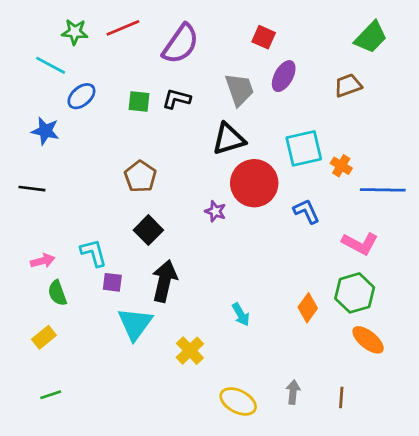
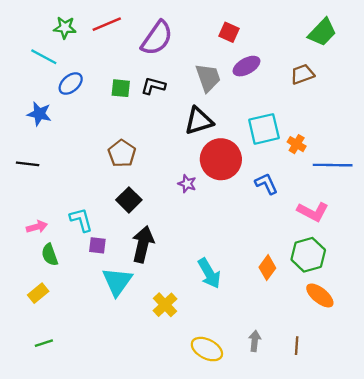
purple ellipse: (284, 76) -> (246, 66), turned 32
cyan arrow: (241, 314) -> (209, 273), size x1.5

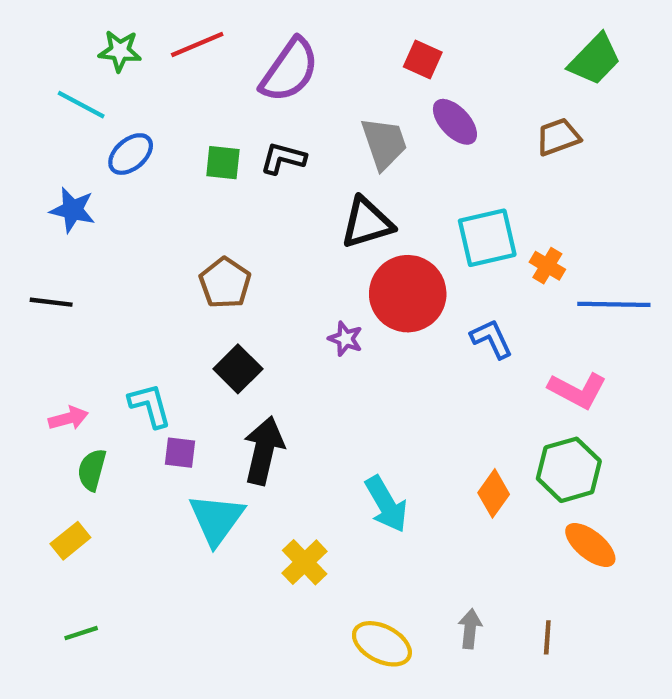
purple ellipse: (246, 66) -> (455, 122), turned 76
green semicircle: (50, 255) -> (92, 470), turned 35

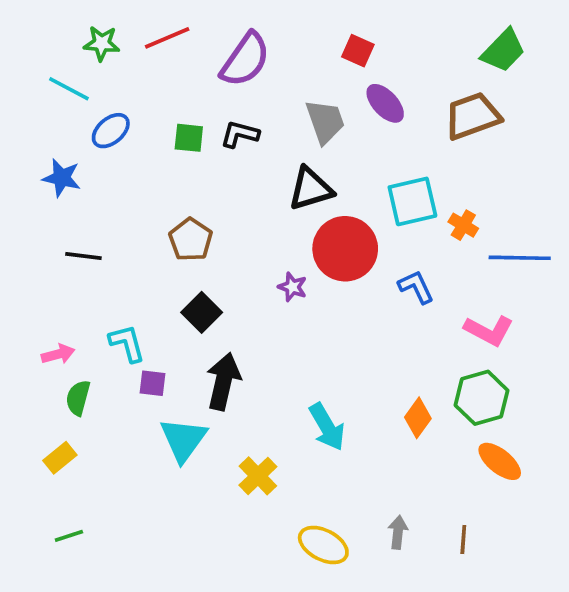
brown trapezoid: (558, 137) -> (472, 116), size x1.5
black line: (51, 302) -> (83, 256), moved

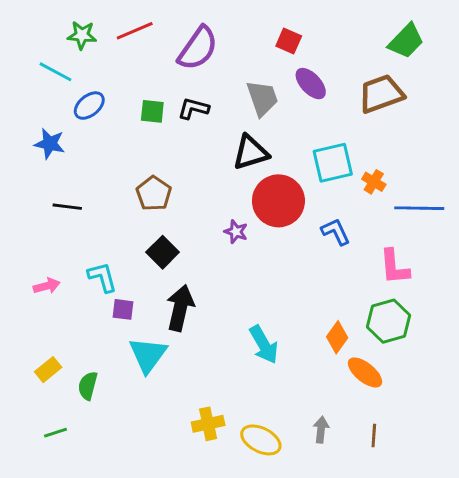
pink L-shape: (489, 331) -> (394, 267), turned 57
green semicircle: (78, 398) -> (88, 386), moved
orange ellipse: (500, 461) -> (365, 372), moved
yellow cross: (258, 476) -> (208, 424), moved, turned 32

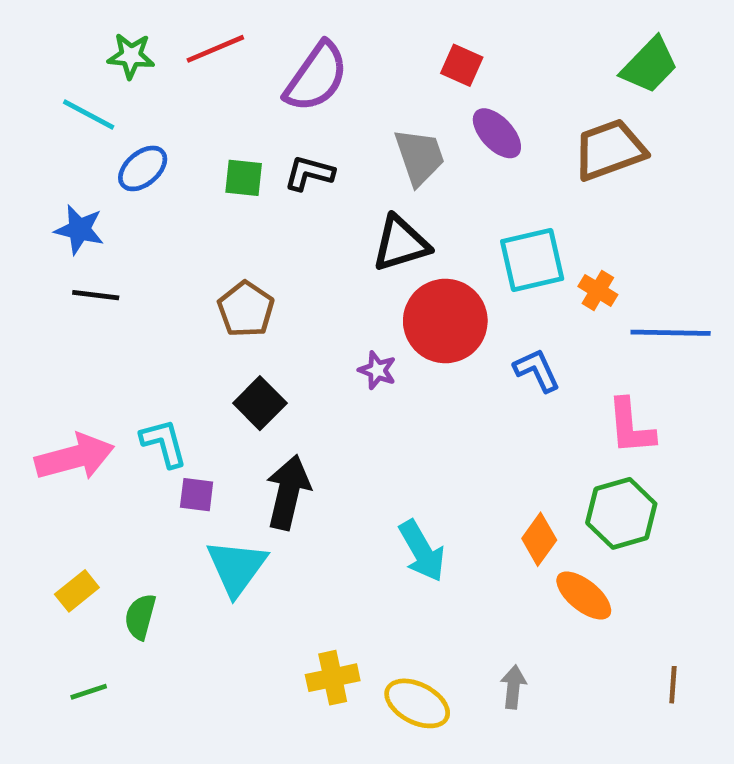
black line: (67, 207) -> (96, 295), moved
pink arrow: (47, 286) -> (75, 457), size x1.8
brown line: (374, 436) -> (673, 685), moved

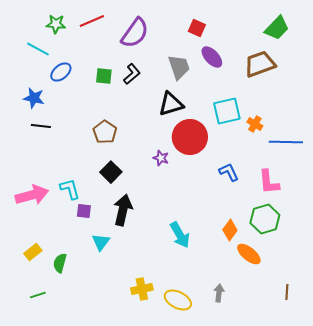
black L-shape: (309, 173) -> (132, 74), turned 125
blue L-shape: (537, 370) -> (229, 172), moved
cyan triangle: (236, 567) -> (101, 242), size x0.7

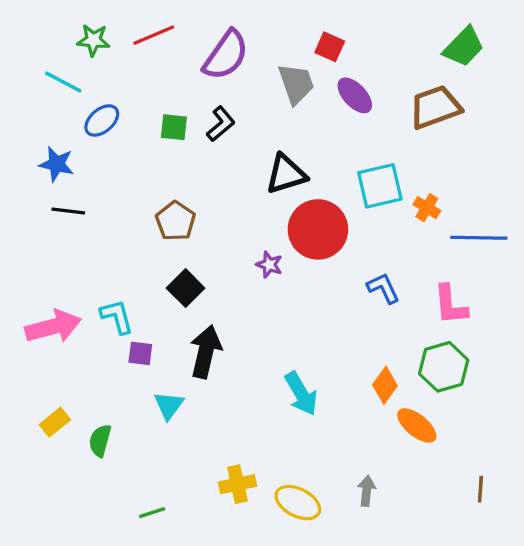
gray trapezoid: (179, 67) -> (296, 84), moved
green line: (38, 295) -> (152, 513), moved

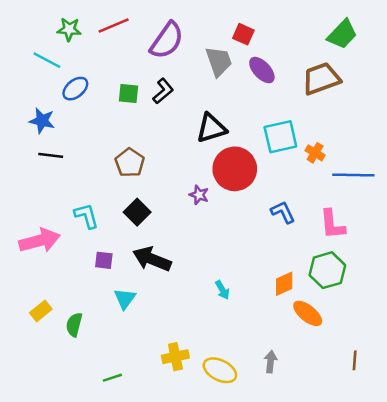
cyan L-shape: (117, 317) -> (86, 216), moved
black arrow: (206, 352) -> (152, 259), turned -81
orange diamond: (385, 385) -> (284, 284), turned 30
cyan arrow: (301, 394) -> (222, 290), size x0.6

